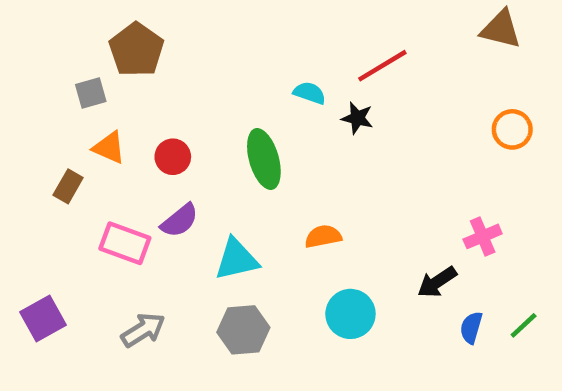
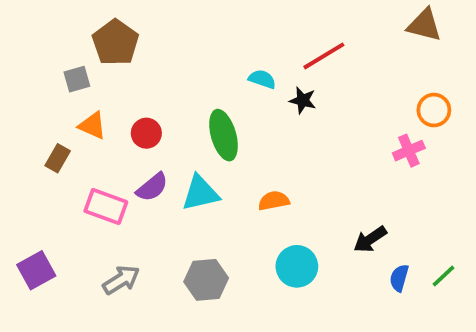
pink cross: (483, 236) -> (409, 151), moved
cyan triangle: (237, 259) -> (200, 193), moved

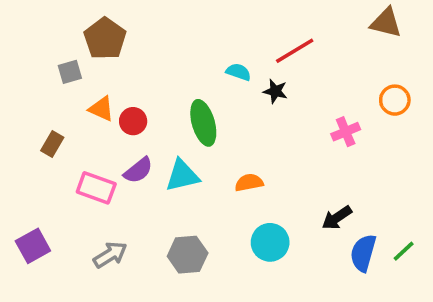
orange triangle: (92, 125) -> (101, 109), moved
pink cross: (409, 151) -> (346, 132), moved
blue semicircle: (399, 278) -> (363, 253), size x1.5

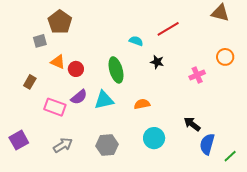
black star: (275, 91) -> (157, 62), moved
black arrow: (337, 218) -> (192, 124), turned 72
green line: (404, 251) -> (230, 156), moved

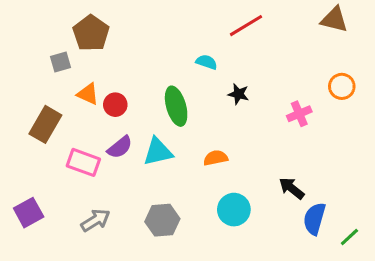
red line: (168, 29) -> (246, 26), moved
brown rectangle: (30, 82) -> (45, 124), size x1.6

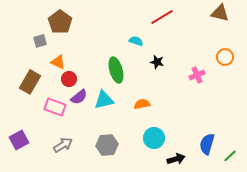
red circle: (115, 105) -> (69, 79), moved
black arrow: (292, 188) -> (176, 159), moved, turned 126

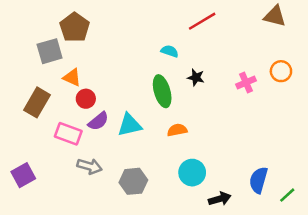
gray square: (40, 41) -> (50, 51), size x1.5
green ellipse: (116, 70) -> (162, 91), moved
pink cross: (197, 75) -> (246, 82), moved
gray arrow: (63, 145) -> (90, 166), moved, turned 48

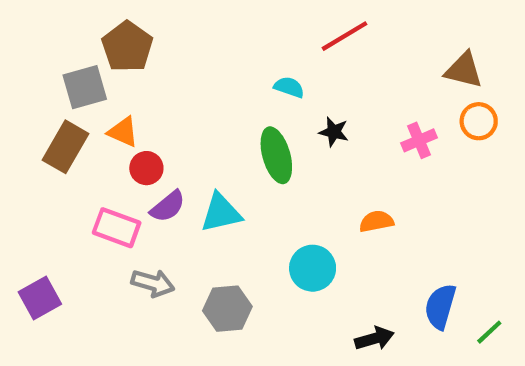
brown triangle: (275, 16) -> (464, 70), moved
brown rectangle: (37, 102) -> (65, 147), moved
orange semicircle: (177, 130) -> (376, 221), moved
cyan circle: (192, 173) -> (313, 268), moved

